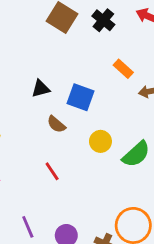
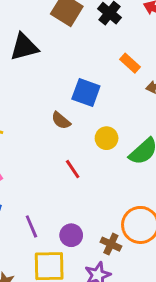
black triangle: (41, 89) -> (24, 47), moved, size x1.5
red line: (52, 171) -> (73, 169), moved

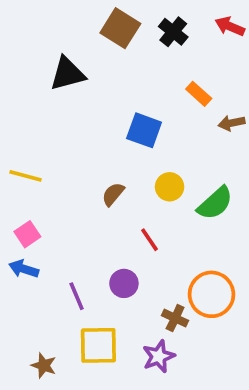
brown semicircle: (61, 120) -> (113, 194), moved, turned 90
red line: (73, 169) -> (149, 240), moved
purple circle: (71, 235) -> (124, 283), moved

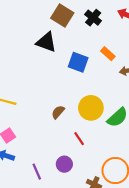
black triangle: (67, 74) -> (46, 42), moved, turned 35
blue square: (144, 130) -> (78, 62), moved
yellow circle: (170, 187) -> (91, 108), size x1.5

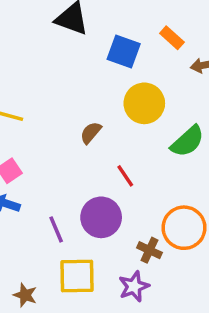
yellow circle: (91, 108) -> (144, 103), moved
purple circle: (64, 164) -> (101, 217), size x1.5

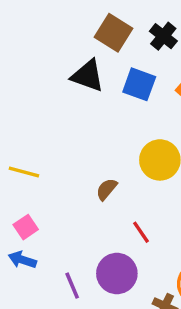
blue square: (124, 52) -> (139, 84), moved

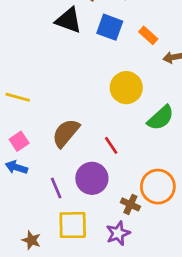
brown semicircle: (107, 189) -> (66, 133), moved, size x1.6

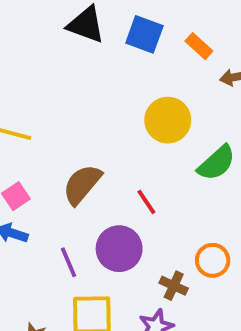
orange circle: (158, 187) -> (213, 260), size x0.7

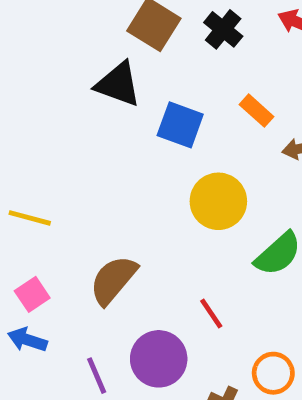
blue square: (144, 34) -> (180, 125), moved
red line: (146, 202) -> (211, 313), moved

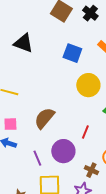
black triangle: (118, 84) -> (23, 43), moved
pink square: (32, 294) -> (10, 124), turned 32
red line: (211, 313) -> (85, 132), turned 56

